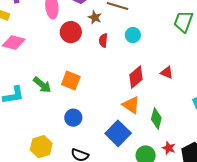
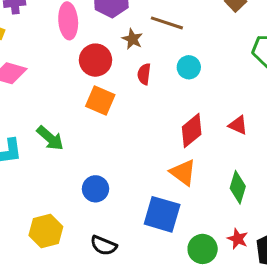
orange square: (71, 81) -> (100, 100), moved
green diamond: (156, 119) -> (238, 187), moved
blue square: (118, 133) -> (162, 214), turned -30

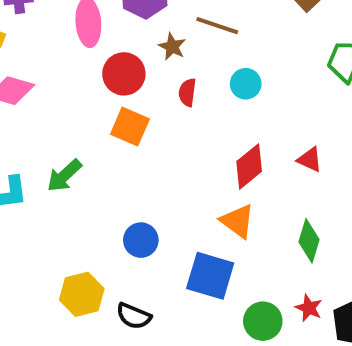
green arrow: (50, 138) -> (64, 176), turned 96
blue circle: (95, 189) -> (141, 240), moved
yellow hexagon: (46, 231) -> (82, 294), moved

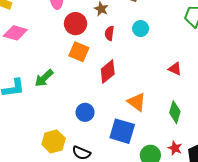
red diamond: (249, 166) -> (108, 72), moved

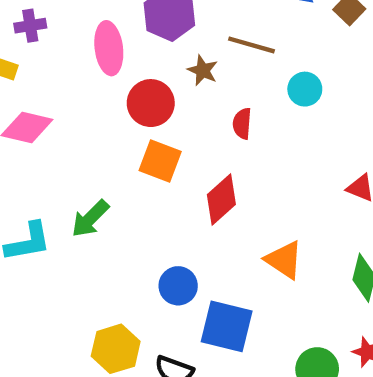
cyan circle: (141, 29) -> (305, 89), moved
red semicircle: (109, 33) -> (242, 123), moved
blue square: (122, 131) -> (227, 326), moved

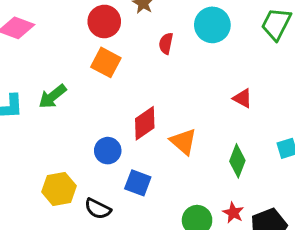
cyan circle: (305, 89) -> (212, 25), size x1.5
red diamond: (221, 200) -> (145, 123), moved
blue square: (227, 326) -> (138, 183), size x0.7

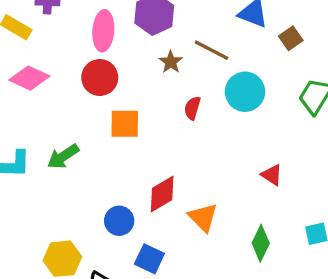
red circle: (104, 21) -> (100, 78), moved
orange square: (106, 62) -> (125, 124), turned -32

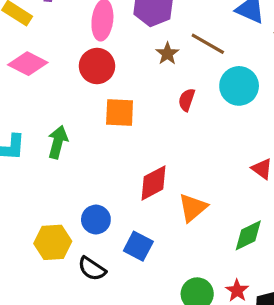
green arrow: (63, 156) -> (58, 142), turned 136
orange triangle: (203, 217) -> (193, 208), turned 32
blue circle: (119, 221) -> (96, 220), moved
green diamond: (261, 243) -> (248, 235), turned 36

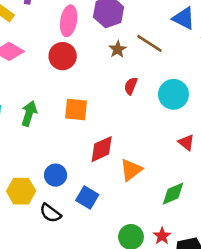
cyan circle: (239, 86) -> (173, 94), moved
orange square: (120, 112) -> (76, 109), moved

